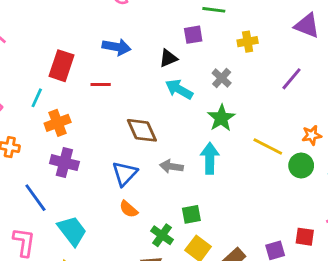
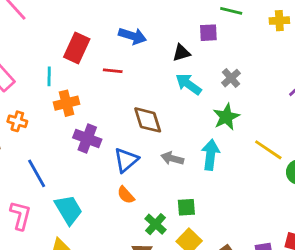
yellow cross: (248, 42) -> (279, 21), moved
cyan line: (37, 98) -> (49, 76), turned -30
purple cross: (64, 163) -> (87, 139), moved

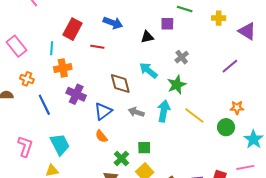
cyan arrow: (189, 84) -> (148, 70), moved
yellow line: (268, 150) -> (194, 116), moved
blue line: (37, 173) -> (44, 105), moved

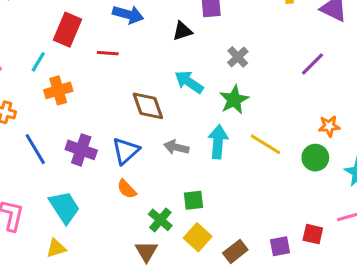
cyan line: (52, 48) -> (38, 62), turned 32
purple cross: (76, 94) -> (81, 150), moved

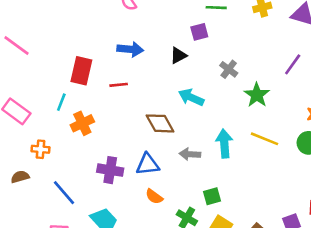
green star: (234, 100) -> (257, 95), moved
blue line: (35, 149) -> (64, 193), moved
blue triangle: (126, 151) -> (148, 164), turned 45

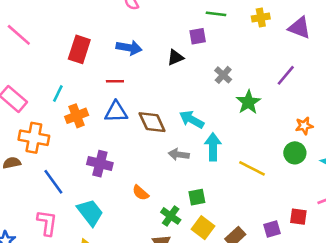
red rectangle: (81, 71) -> (79, 49), moved
cyan arrow: (191, 97) -> (192, 119), moved
yellow line: (265, 139) -> (252, 168), moved
orange cross: (41, 149) -> (34, 138), size x1.6
blue triangle: (148, 164) -> (116, 112), moved

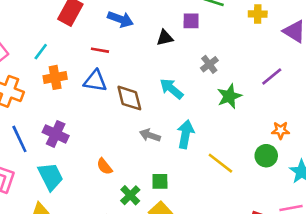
cyan arrow: (192, 119) -> (171, 89), moved
purple cross: (100, 164) -> (56, 134), moved

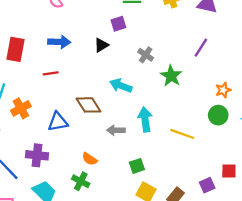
blue triangle: (95, 81) -> (58, 122), moved
orange semicircle: (104, 166) -> (90, 159), moved
green cross: (130, 195) -> (81, 181), moved

